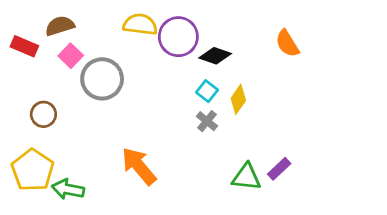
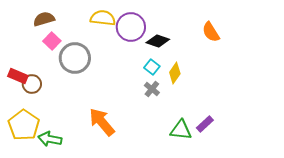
red rectangle: (24, 46) -> (18, 76), moved

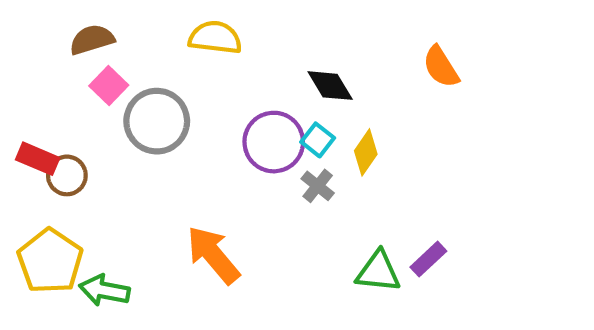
purple circle: (131, 27) -> (274, 142), moved
black diamond: (158, 41) -> (330, 86), turned 40

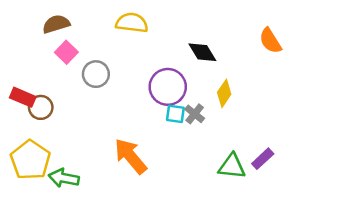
gray circle: (157, 121) -> (96, 74), size x0.7
cyan square: (318, 140) -> (175, 114), moved, turned -30

